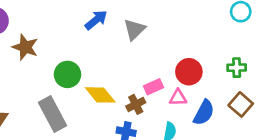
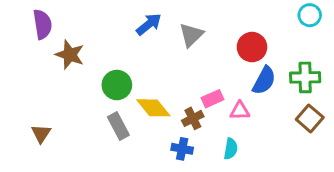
green cross: (237, 68) -> (305, 77), size x1.4
red circle: (189, 72) -> (252, 47), moved
blue semicircle: (204, 113) -> (264, 80), moved
gray rectangle: (52, 114) -> (118, 126), moved, size x0.7

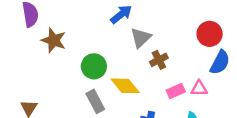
gray triangle: (191, 35) -> (141, 38), moved
pink rectangle: (213, 99) -> (176, 91), moved
brown cross: (193, 118) -> (159, 60), moved

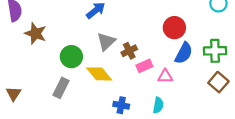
gray triangle: (141, 38) -> (106, 42), moved
pink rectangle: (176, 91) -> (144, 66), moved
gray rectangle: (95, 101) -> (61, 88), moved, turned 54

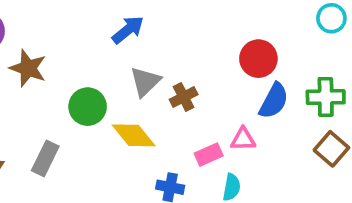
pink rectangle: (144, 66) -> (209, 155), moved
gray rectangle: (61, 88) -> (45, 158), moved

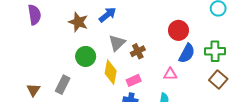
brown star: (28, 68) -> (78, 22), moved
yellow diamond: (134, 135) -> (111, 72), turned 50
pink rectangle: (209, 155) -> (134, 80), moved

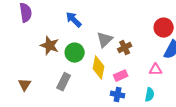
blue arrow: (108, 15) -> (74, 20), moved, turned -96
brown star: (78, 22) -> (50, 46), moved
gray rectangle: (63, 85) -> (64, 82), moved

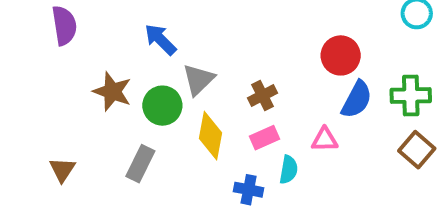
gray triangle: (105, 40) -> (198, 80), moved
pink rectangle: (121, 76) -> (265, 138), moved
cyan semicircle: (150, 95) -> (289, 170), moved

